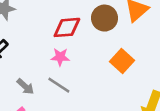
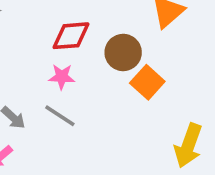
brown circle: (105, 18) -> (123, 52), moved

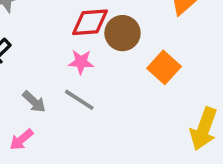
brown circle: (123, 52) -> (122, 33), moved

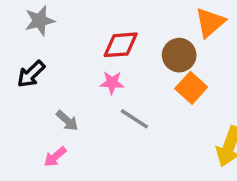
brown circle: (122, 33) -> (179, 55), moved
gray line: (79, 100) -> (134, 119), moved

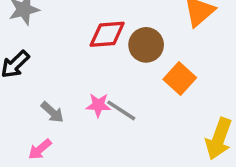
brown circle: (179, 55) -> (146, 45), moved
pink star: (112, 83) -> (98, 105), moved

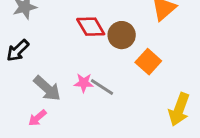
red diamond: (107, 34) -> (91, 27), turned 64
gray arrow: (52, 112) -> (47, 88), size x1.5

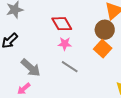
brown circle: (122, 35) -> (105, 30), moved
pink star: (84, 83) -> (65, 44), moved

